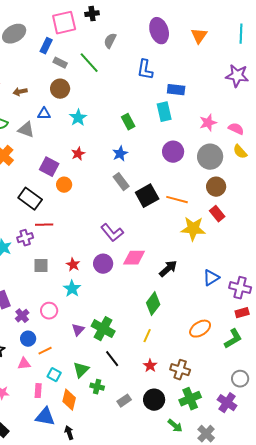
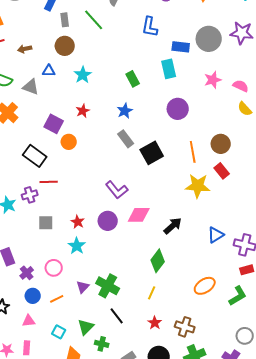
gray rectangle: (60, 63) -> (65, 20), turned 56
gray circle: (210, 157) -> (209, 39), moved
orange line: (177, 200) -> (193, 152), moved, turned 65
orange line: (45, 351) -> (57, 299), moved
pink rectangle: (38, 391) -> (27, 348), moved

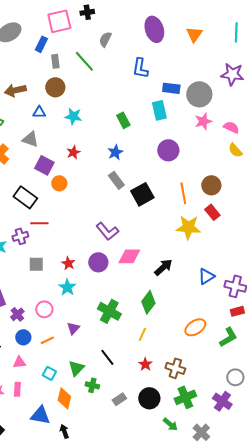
gray circle: (209, 39) -> (199, 94), moved
brown arrow: (25, 49) -> (15, 90), size x1.5
cyan star: (83, 75) -> (73, 116), turned -30
gray triangle: (31, 87) -> (30, 139), moved
green cross: (108, 286) -> (109, 311), moved

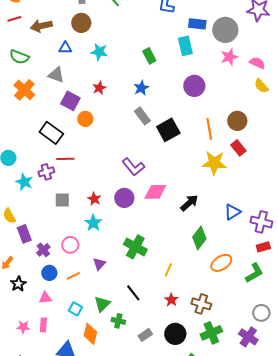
green diamond: (148, 302) -> (199, 238), moved

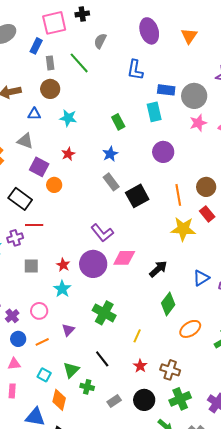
purple circle: (124, 198) -> (93, 264), size x1.4

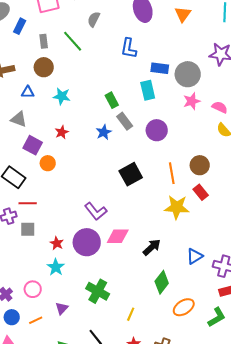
blue rectangle: (36, 46) -> (20, 26), moved
gray rectangle: (111, 182) -> (125, 121), moved
gray square: (31, 266) -> (28, 229), moved

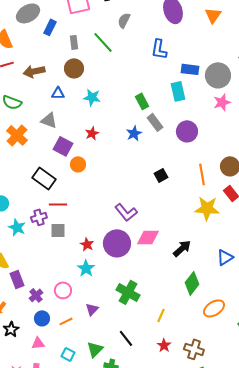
black square: (131, 174) -> (161, 175), size x0.6

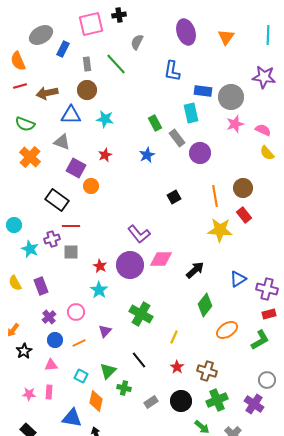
blue triangle: (58, 93) -> (71, 115), size x1.5
gray rectangle: (155, 122) -> (177, 138), moved
purple rectangle: (17, 279) -> (41, 286), moved

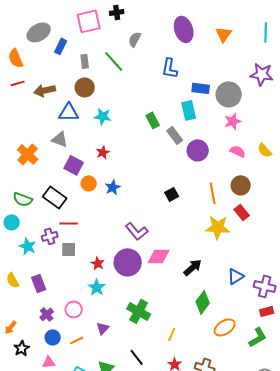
green semicircle: (25, 124) -> (23, 199), moved
pink semicircle: (263, 130) -> (238, 151), moved
blue star: (147, 155) -> (113, 187), moved

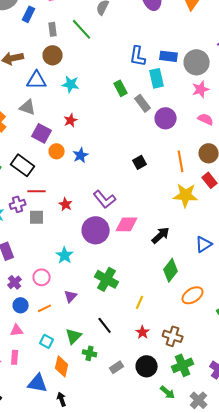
blue L-shape: (170, 68) -> (138, 56), moved
red star: (98, 263) -> (66, 204), moved

